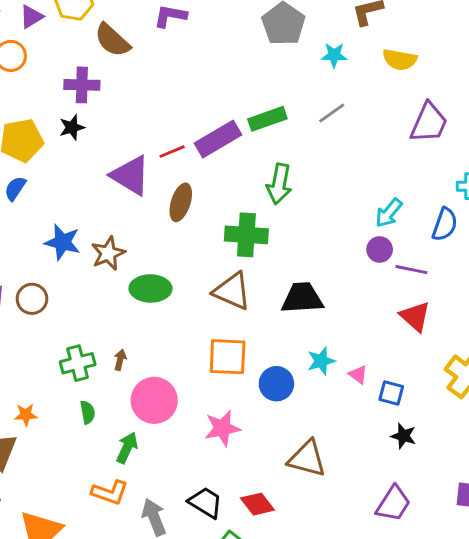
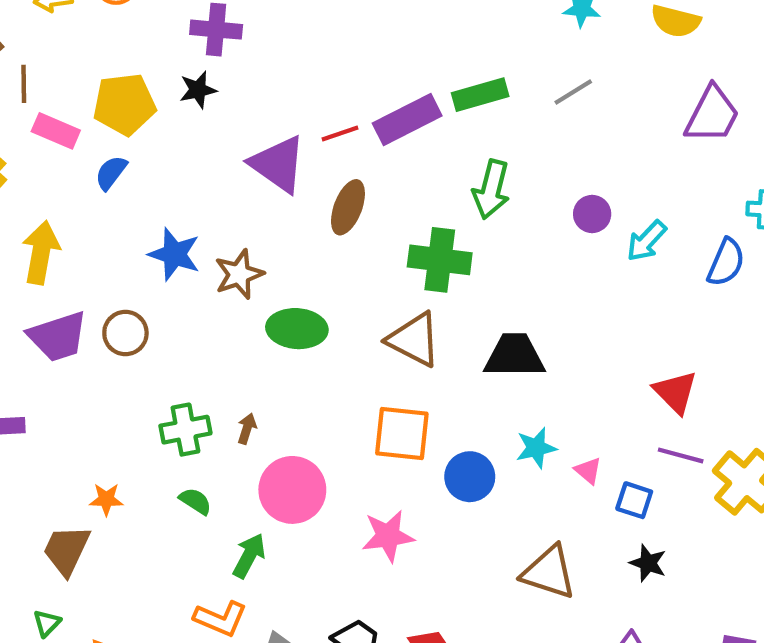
purple circle: (380, 249) -> (592, 214), moved
purple line: (411, 270) -> (681, 455), moved
green semicircle: (88, 412) -> (195, 501), turned -50
brown triangle: (307, 459) -> (549, 572), moved

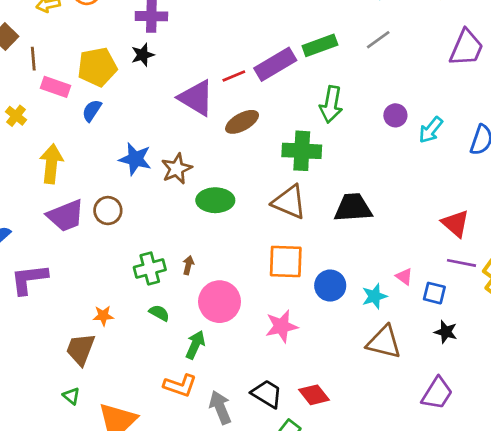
brown ellipse: (348, 207) -> (242, 122), turned 44
cyan star: (536, 448) -> (374, 296), moved
green triangle: (47, 623) -> (71, 396), turned -30

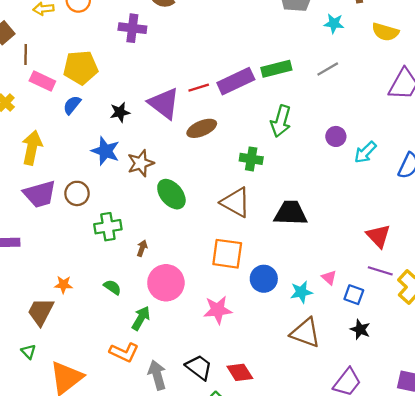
black star: (143, 55) -> (120, 112), moved
green cross: (302, 151) -> (251, 159), size x0.7
green ellipse: (215, 200) -> (171, 194), turned 44
green cross: (150, 268) -> (108, 227), moved

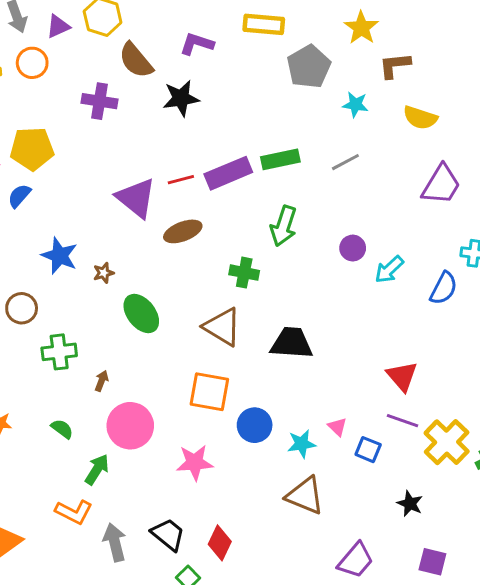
black star: (120, 112) -> (181, 98), moved, size x1.4
brown star: (141, 163) -> (104, 273), size x0.6
black star: (360, 329) -> (410, 504), moved
red diamond: (240, 372) -> (220, 543), turned 56

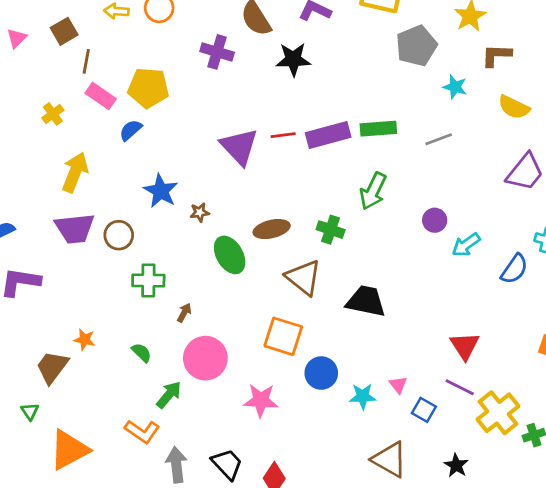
brown ellipse: (183, 231) -> (272, 229), moved
brown triangle: (305, 496) -> (390, 459), moved

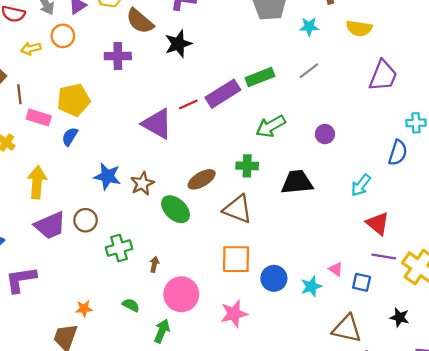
green arrow: (373, 191) -> (271, 126), turned 52
brown star: (200, 212) -> (142, 184), size x1.5
cyan arrow: (466, 245) -> (361, 185), moved
black trapezoid: (366, 301) -> (297, 182), moved

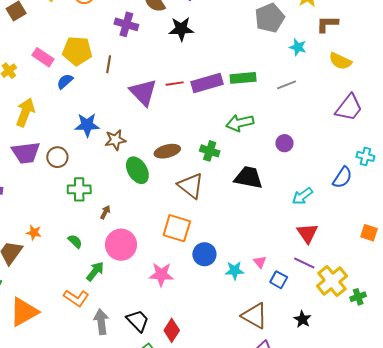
brown line: (19, 94) -> (109, 64), moved
blue star: (107, 176) -> (87, 125), turned -30

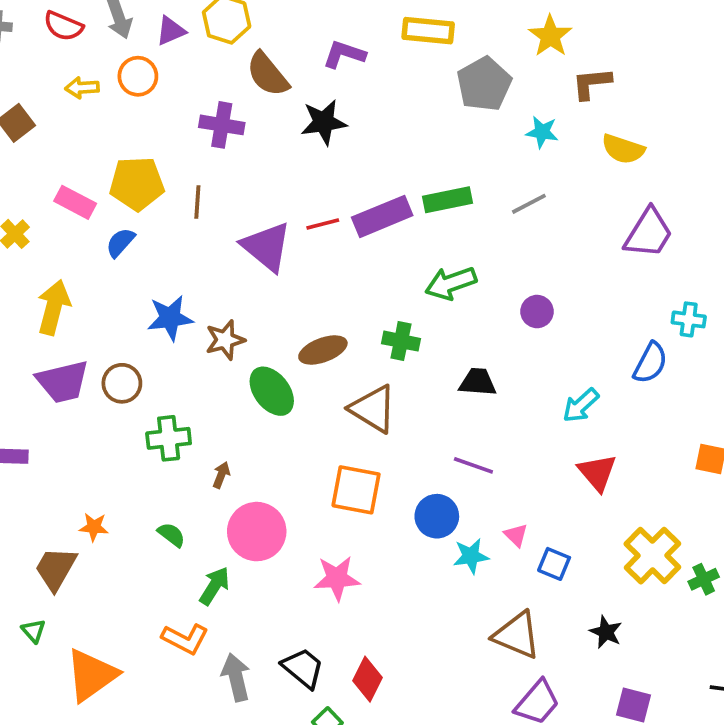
black trapezoid: (248, 178) -> (478, 382), size x0.7
blue circle: (204, 254) -> (437, 516), moved
purple line: (304, 263) -> (473, 465), moved

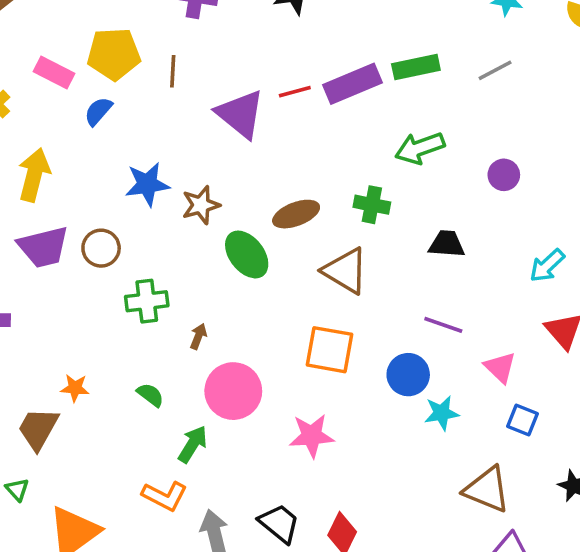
pink triangle: (516, 535) -> (500, 367), moved, size x1.4

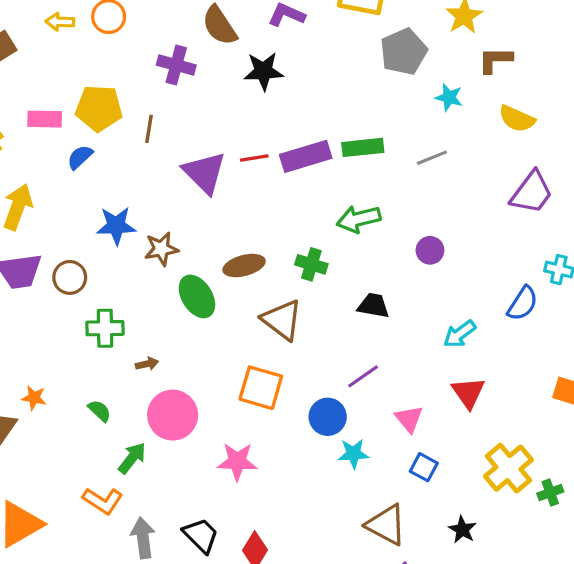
pink rectangle: (54, 73) -> (45, 119), turned -32
purple line: (443, 325) -> (363, 376), turned -60
brown arrow: (198, 336) -> (147, 364), turned 50

